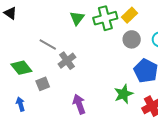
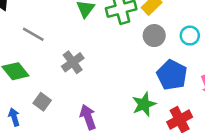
gray line: (48, 44) -> (33, 34), moved
gray square: (43, 84) -> (42, 102), moved, turned -32

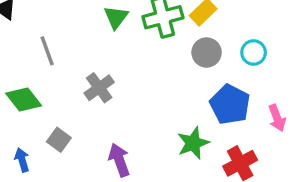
gray line: (33, 34) -> (47, 51), turned 40

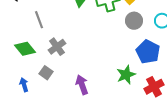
gray cross: (99, 88) -> (57, 47), moved

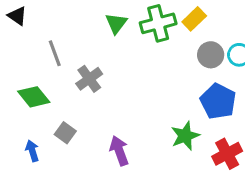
gray circle: (134, 21) -> (211, 55), moved
gray cross: (57, 47) -> (89, 79), moved

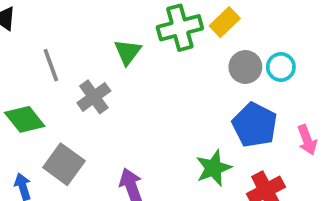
green triangle: (116, 23) -> (128, 52), moved
gray square: (65, 133) -> (64, 164), size x1.5

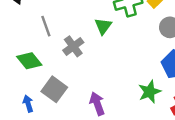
green triangle: (128, 52) -> (103, 26), moved

